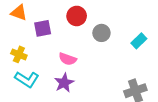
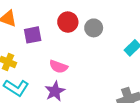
gray circle: (101, 33) -> (94, 28), moved

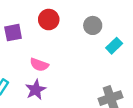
gray circle: (94, 28) -> (93, 25), moved

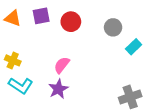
purple square: (13, 33) -> (41, 16), moved
pink semicircle: (39, 65) -> (62, 65), turned 108

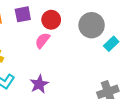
gray circle: (113, 27) -> (92, 25), size x1.5
pink semicircle: (62, 65) -> (42, 40), moved

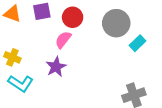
purple star: (39, 84) -> (56, 67), moved

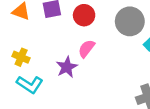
pink semicircle: (63, 40) -> (87, 49), moved

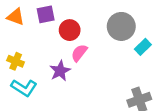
red circle: (84, 15) -> (70, 30), moved

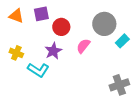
pink semicircle: (79, 53) -> (83, 46), moved
purple star: (60, 71) -> (53, 51), moved
cyan L-shape: (24, 88) -> (38, 70), moved

